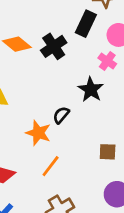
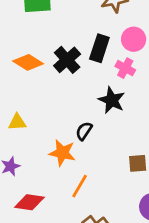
black rectangle: (86, 24) -> (99, 48), moved

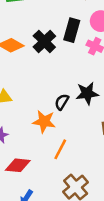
black star: (112, 100) -> (87, 93), moved, turned -30

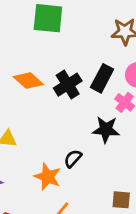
black star: (87, 93) -> (106, 129), moved

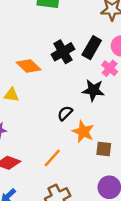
orange diamond: (28, 81) -> (29, 66), moved
orange star: (48, 177) -> (83, 132), moved

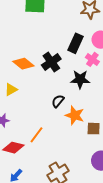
black cross: (63, 52) -> (51, 62), moved
yellow triangle: (11, 95) -> (11, 90), turned -32
orange line: (52, 158) -> (36, 135), moved

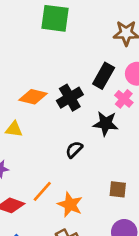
orange diamond: (23, 64) -> (33, 97), turned -30
yellow triangle: (11, 90) -> (14, 129), turned 32
orange star: (75, 115) -> (70, 205), moved

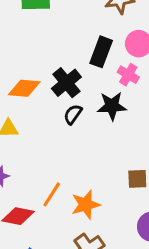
black semicircle: (74, 150) -> (73, 114), moved
orange star: (70, 205) -> (86, 205), turned -30

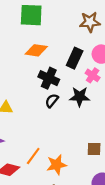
black cross: (66, 83) -> (49, 78), turned -30
orange diamond: (24, 88) -> (36, 50), moved

